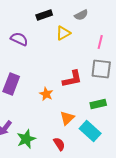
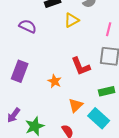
red L-shape: (72, 79) -> (81, 66), turned 80

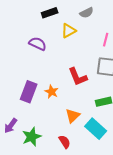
purple semicircle: (28, 26) -> (38, 44), moved
purple rectangle: (20, 71) -> (29, 92), moved

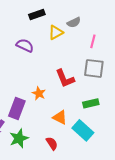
gray semicircle: (87, 13) -> (74, 22), moved
purple rectangle: (29, 92) -> (17, 108), moved
orange triangle: (73, 116) -> (60, 117), turned -49

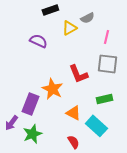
orange star: (39, 93) -> (52, 89), size x1.5
red semicircle: (52, 143) -> (73, 142), moved

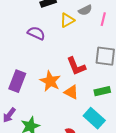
pink line: (106, 37) -> (103, 19), moved
purple rectangle: (30, 104) -> (17, 81), moved
orange triangle: (73, 113) -> (71, 92), moved

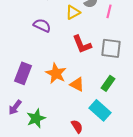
red L-shape: (76, 66) -> (82, 44), moved
green rectangle: (102, 91) -> (108, 83), turned -42

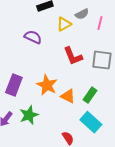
green rectangle: (108, 83) -> (90, 95), moved
green star: (36, 118) -> (29, 115), moved

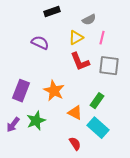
pink line: (100, 23) -> (102, 38), moved
yellow triangle: (64, 24) -> (76, 38), moved
orange triangle: (68, 96) -> (75, 113), moved

